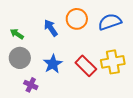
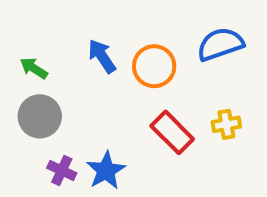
orange circle: (77, 19) -> (154, 66), moved
yellow cross: (113, 62) -> (226, 124), size x0.6
blue star: (53, 64) -> (106, 171), moved

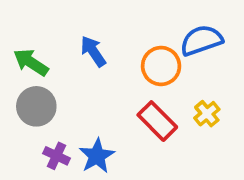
orange circle: (154, 66) -> (161, 66), moved
green arrow: (34, 68) -> (31, 62), size x1.4
yellow cross: (226, 124) -> (207, 114), turned -30

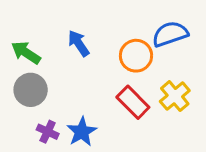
yellow cross: (207, 114) -> (175, 96), size x1.4

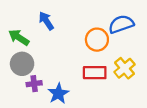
blue arrow: (79, 43) -> (46, 21), moved
red rectangle: (133, 102) -> (95, 73), turned -45
purple cross: (48, 132) -> (34, 84), moved, turned -32

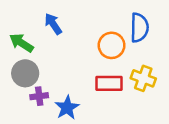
blue semicircle: (121, 24) -> (139, 28), turned 110
yellow cross: (124, 68) -> (143, 78), turned -30

